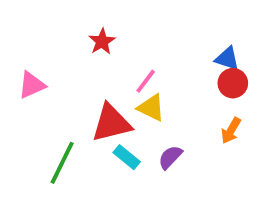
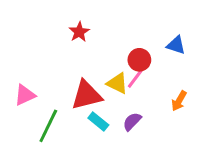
pink line: (146, 81) -> (135, 79), moved
red circle: (233, 83) -> (139, 60), moved
pink triangle: (32, 85) -> (25, 95), moved

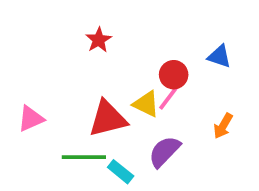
cyan rectangle: (98, 121) -> (121, 172), moved
purple semicircle: (132, 121) -> (164, 152), size x1.4
green line: (48, 126) -> (84, 157), moved, turned 64

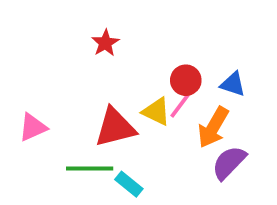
blue triangle: (219, 56) -> (233, 84), moved
orange arrow: (223, 126) -> (213, 127), moved, size x1.5
purple semicircle: (164, 152) -> (229, 163), moved

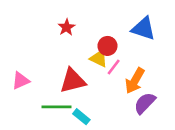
red circle: (186, 80) -> (107, 46), moved
blue triangle: (233, 84) -> (143, 29), moved, size x1.5
yellow triangle: (156, 112) -> (99, 58), moved

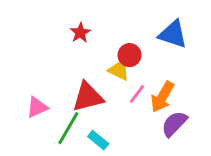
pink line: (114, 67) -> (137, 94), moved
pink triangle: (21, 81) -> (37, 107), moved
green line: (57, 107) -> (68, 128), turned -60

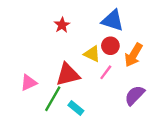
blue triangle: (173, 34) -> (113, 20), moved
red circle: (130, 55) -> (110, 46), moved
orange arrow: (162, 97) -> (133, 55), moved

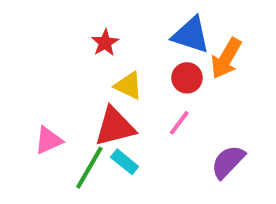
yellow triangle: (92, 54) -> (128, 86), moved
orange arrow: (133, 55) -> (226, 58), moved
cyan rectangle: (76, 108) -> (125, 162), moved

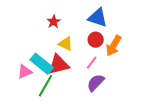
orange arrow: (226, 58) -> (114, 46), moved
cyan rectangle: (125, 162) -> (42, 64), moved, size x1.6
purple semicircle: (228, 162) -> (96, 83), moved

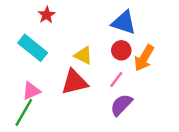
red star: (54, 22) -> (47, 15), moved
cyan rectangle: (42, 64) -> (33, 48), moved
green line: (46, 86) -> (24, 112), moved

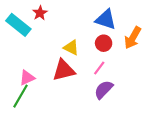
cyan rectangle: (33, 48) -> (18, 25), moved
orange arrow: (144, 58) -> (133, 38), moved

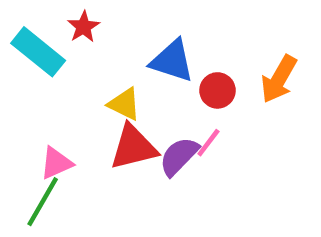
blue triangle: (106, 19) -> (172, 61), moved
yellow triangle: (71, 47) -> (124, 104), moved
purple semicircle: (104, 90) -> (179, 156), moved

